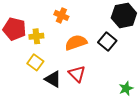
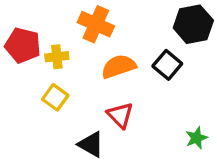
orange cross: (61, 15) -> (96, 24), size x1.5
black triangle: (53, 79) -> (91, 144), moved

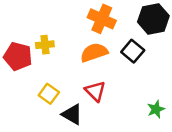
orange cross: (96, 24) -> (102, 19), moved
red pentagon: (23, 45) -> (18, 56), moved
yellow square: (55, 97) -> (49, 94), moved

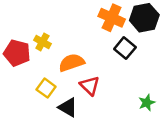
orange cross: (102, 19) -> (112, 18), moved
yellow cross: (45, 45) -> (42, 42), turned 35
orange semicircle: (94, 52) -> (72, 63), moved

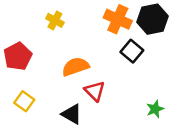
yellow cross: (42, 42) -> (55, 20), moved
red pentagon: (17, 53) -> (18, 56), turned 30
yellow square: (46, 88) -> (24, 101), moved

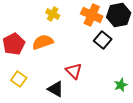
yellow cross: (55, 20) -> (53, 14), moved
orange semicircle: (75, 67) -> (43, 42), moved

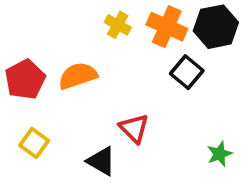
yellow cross: (53, 14) -> (118, 25), moved

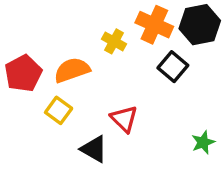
yellow cross: (118, 25) -> (114, 41), moved
yellow square: (34, 143) -> (59, 110), moved

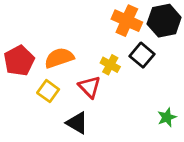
yellow cross: (114, 41) -> (110, 65), moved
red triangle: (124, 119) -> (90, 87), moved

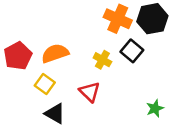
red triangle: (90, 87) -> (90, 92), moved
black triangle: (77, 123) -> (55, 114), moved

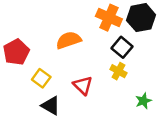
orange semicircle: (55, 53) -> (69, 40), moved
yellow cross: (102, 60) -> (118, 71), moved

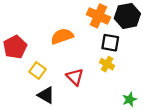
black square: (122, 47) -> (110, 43), turned -30
green star: (143, 101) -> (130, 99), moved

